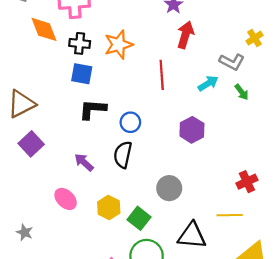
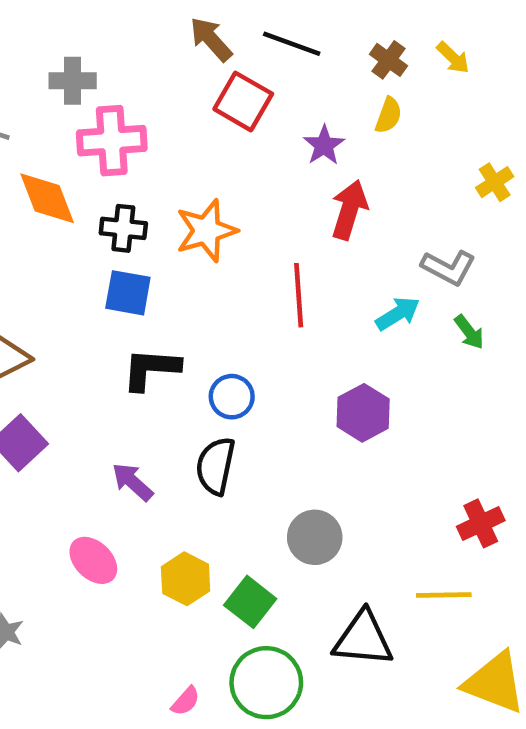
yellow cross: (255, 38) -> (495, 182), moved

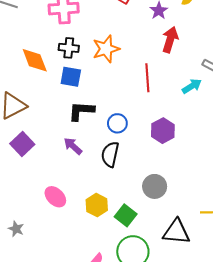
orange diamond: (47, 198) -> (35, 60), moved
purple hexagon: (363, 413) -> (163, 131), moved
purple arrow: (133, 482) -> (73, 146), moved

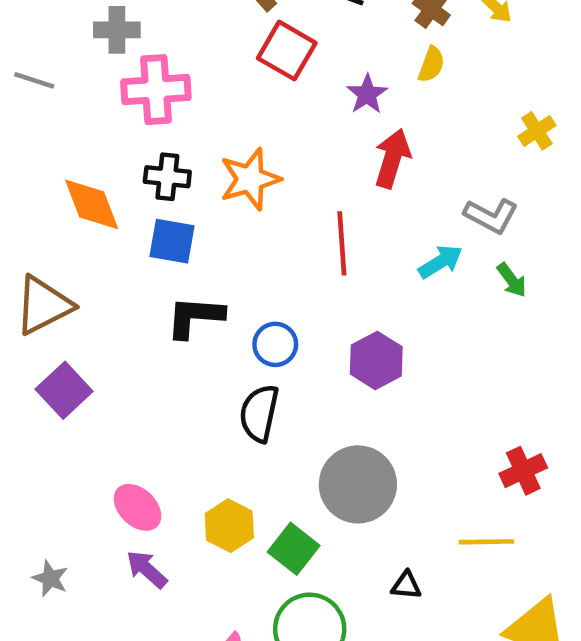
purple arrow: (73, 146) -> (147, 569), moved
gray circle: (155, 186) -> (358, 484), size x1.4
black triangle: (176, 232) -> (406, 585), size x0.5

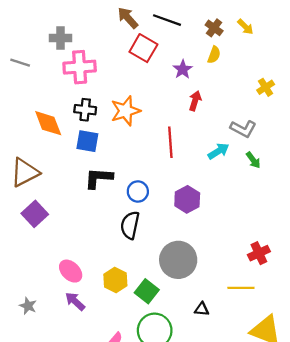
red arrow: (392, 158) -> (195, 101), size x0.7

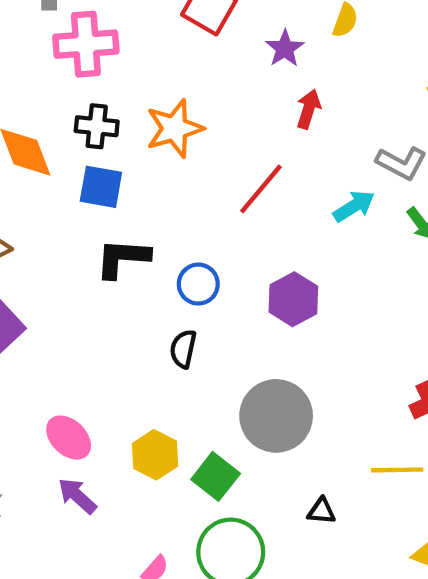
red line: (170, 142) -> (261, 189), turned 44
black semicircle: (130, 225) -> (183, 349), size x0.7

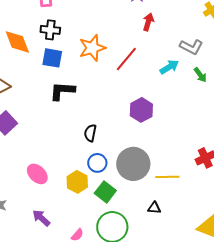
orange star: (174, 128) -> (92, 48), moved
blue circle: (198, 284) -> (97, 163), moved
yellow line: (397, 470) -> (167, 177), moved
purple arrow: (77, 496) -> (41, 218), moved

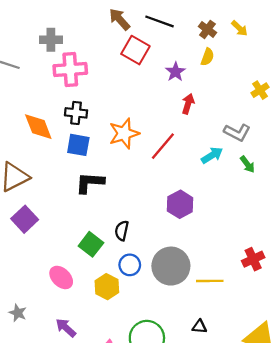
green square: (105, 192) -> (91, 244), moved
black triangle: (154, 208) -> (199, 327), moved

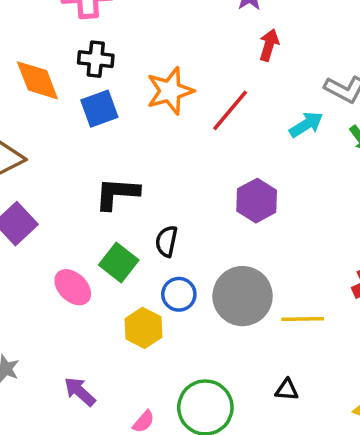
blue square: (78, 145) -> (99, 109), turned -30
black L-shape: (90, 183) -> (117, 193), moved
pink ellipse: (61, 277) -> (73, 287), moved

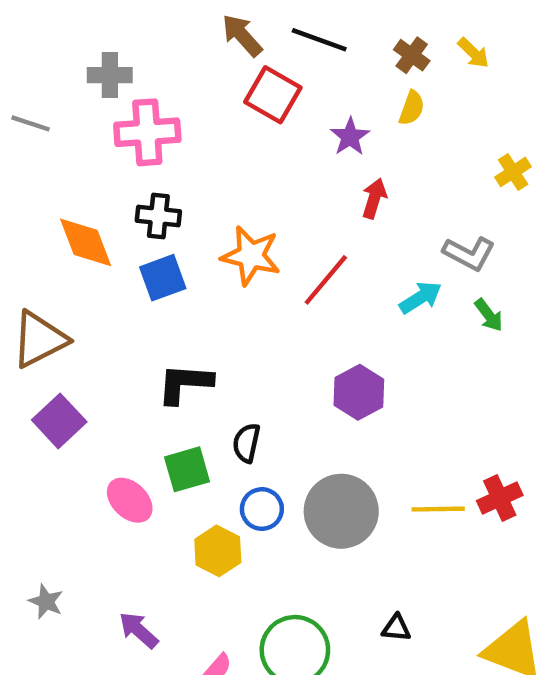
orange star: (170, 91) -> (251, 256), turned 30
green square: (119, 262) -> (187, 469), turned 36
yellow line: (303, 319) -> (438, 509), moved

